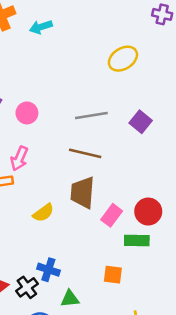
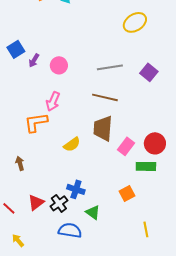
orange square: (113, 275) -> (127, 193), turned -35
green triangle: (70, 299) -> (93, 212), turned 42

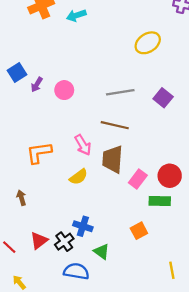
pink arrow: (53, 101) -> (83, 145), moved, turned -54
yellow line: (146, 229) -> (172, 270), moved

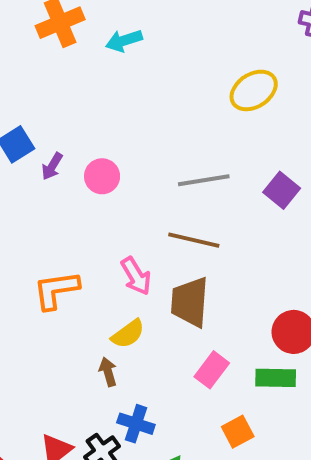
pink rectangle: (138, 179) -> (212, 370), moved
brown arrow: (21, 198) -> (108, 372), moved

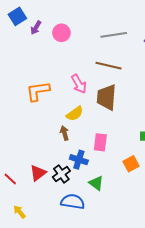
pink rectangle: (212, 370) -> (100, 142), moved, turned -30

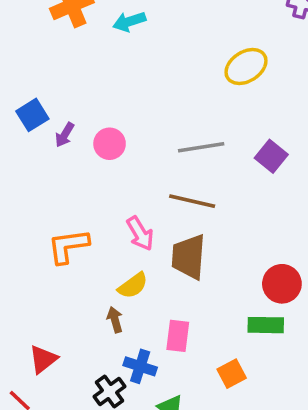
red triangle: (38, 173) -> (43, 359), moved

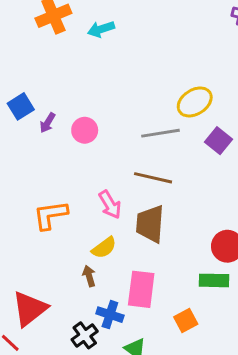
yellow ellipse: (246, 66) -> (195, 102), moved
pink rectangle: (178, 336) -> (141, 289), size x1.4
red triangle: (43, 359) -> (30, 309), size x1.5

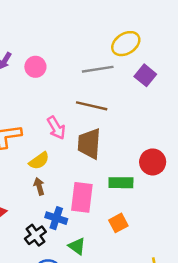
yellow semicircle: (104, 248) -> (39, 161), moved
green rectangle: (214, 280) -> (121, 183), moved

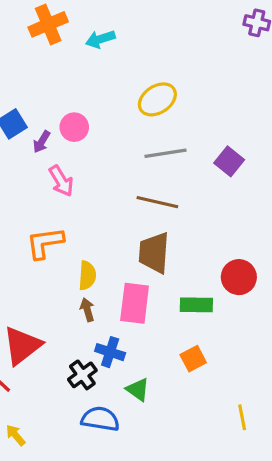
yellow ellipse: (126, 44) -> (157, 99), moved
pink circle: (35, 67) -> (74, 127), moved
pink arrow: (56, 128) -> (61, 181), moved
yellow semicircle: (39, 161) -> (87, 275), turned -50
pink rectangle: (82, 197) -> (135, 303), moved

